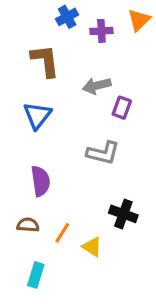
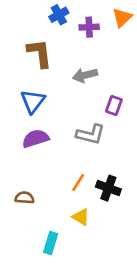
purple rectangle: (122, 108) -> (114, 106), moved
purple semicircle: (40, 181) -> (35, 139), moved, turned -100
orange line: (62, 233) -> (78, 183), moved
cyan rectangle: (36, 275) -> (51, 243), moved

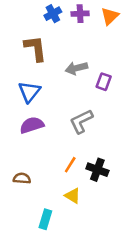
purple cross: (89, 27) -> (80, 14), moved
purple rectangle: (114, 106) -> (104, 82), moved
gray L-shape: (91, 134) -> (81, 121), turned 140

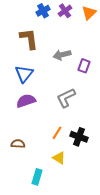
purple cross: (80, 14) -> (65, 11), turned -32

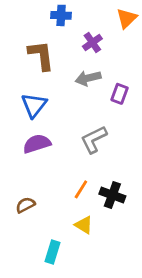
blue cross: (43, 11) -> (61, 15), turned 32
purple cross: (65, 11) -> (92, 42), moved
brown semicircle: (18, 144) -> (25, 205), turned -32

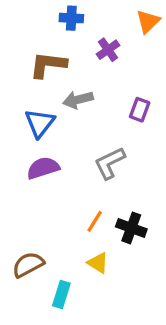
brown L-shape: (41, 55) -> (48, 65), turned -76
gray arrow: (88, 78) -> (78, 100), moved
brown semicircle: (25, 205) -> (28, 265), moved, size x1.4

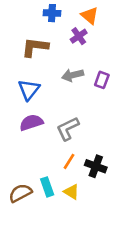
orange triangle: (148, 21) -> (90, 15), moved, turned -36
gray arrow: (78, 100) -> (73, 75), moved
gray L-shape: (110, 163) -> (68, 129), moved
cyan rectangle: (61, 295) -> (47, 187), moved, turned -36

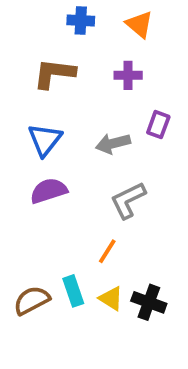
purple cross: (79, 36) -> (128, 75), moved, turned 35
gray arrow: (73, 75) -> (113, 143), moved
gray L-shape: (68, 129) -> (128, 200), moved
black cross: (96, 166) -> (149, 302), moved

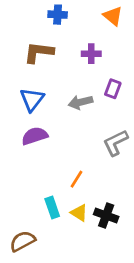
orange triangle: (139, 24) -> (113, 16), moved
gray L-shape: (128, 200) -> (116, 143), moved
brown semicircle: (32, 300) -> (22, 241), moved

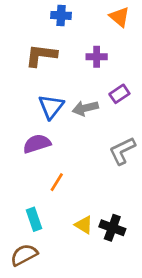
purple rectangle: (113, 89) -> (119, 94), turned 36
blue triangle: (32, 100) -> (51, 107), moved
orange line: (76, 179) -> (57, 182), moved
cyan rectangle: (52, 207) -> (34, 219), moved

